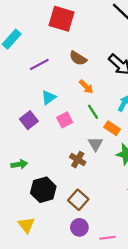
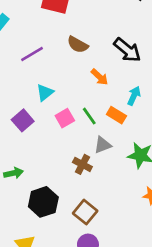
orange arrow: (86, 87) -> (100, 77), moved
green line: (93, 112) -> (89, 116), moved
orange rectangle: (112, 128) -> (116, 115), moved
gray triangle: (95, 144) -> (103, 145), turned 42

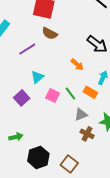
brown semicircle: (78, 45) -> (50, 33), moved
pink square: (65, 118) -> (53, 96), turned -32
brown cross: (82, 164) -> (87, 134), moved

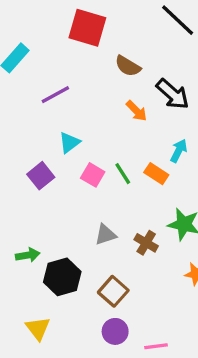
brown semicircle: (50, 33) -> (128, 66), moved
orange arrow: (77, 65) -> (137, 111), moved
gray triangle: (81, 114) -> (106, 235), moved
green arrow: (16, 137) -> (28, 255), moved

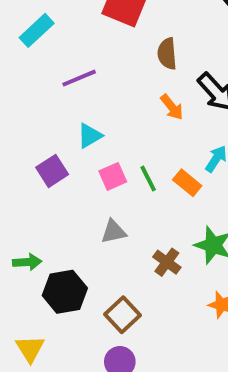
brown semicircle: (128, 66) -> (167, 54), turned 48
pink square: (93, 175) -> (113, 176), turned 30
gray triangle: (106, 235) -> (114, 232), moved

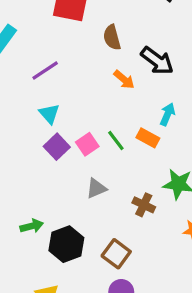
cyan triangle: (90, 136) -> (49, 114), moved, turned -30
purple square: (52, 171) -> (57, 147), moved

